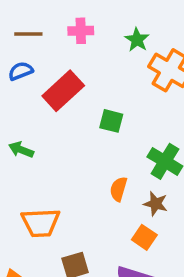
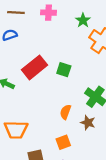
red rectangle: (63, 91) -> (35, 67), moved
orange square: (144, 237) -> (63, 142), moved, turned 32

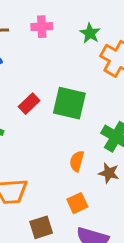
red rectangle: (35, 67) -> (29, 104), size x0.6
green square: (64, 70) -> (69, 103), size x1.6

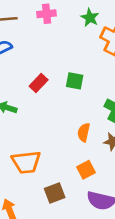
green square: (69, 103) -> (75, 81), size x0.6

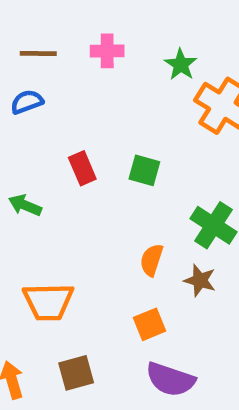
red rectangle: (39, 83) -> (82, 168), turned -72
brown square: (55, 193) -> (76, 373), moved

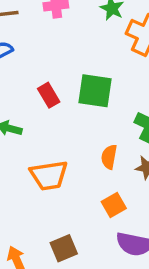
green square: (144, 170) -> (95, 91), size x1.5
orange trapezoid: (48, 302) -> (49, 175), moved

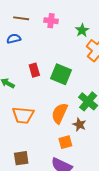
orange semicircle: (109, 157) -> (60, 113), size x1.5
orange square: (114, 205) -> (65, 142), moved

